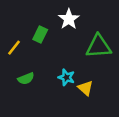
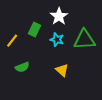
cyan star: (66, 77) -> (57, 40), moved
yellow triangle: (85, 88) -> (62, 70), moved

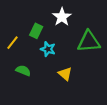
cyan star: (57, 40) -> (48, 49), moved
green semicircle: (22, 67) -> (23, 71), turned -136

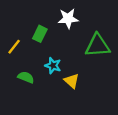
white star: (62, 17) -> (68, 19), turned 30
cyan star: (48, 49) -> (53, 66), moved

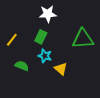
white star: (68, 19) -> (48, 14), moved
green rectangle: (40, 34) -> (41, 37), moved

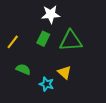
green triangle: (83, 39) -> (71, 41), moved
cyan star: (45, 56) -> (46, 84), moved

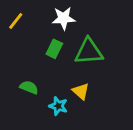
yellow line: (13, 42) -> (16, 21), moved

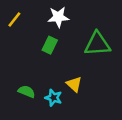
green triangle: (89, 51) -> (97, 44), moved
green semicircle: (29, 87) -> (27, 92), moved

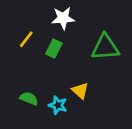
yellow line: (14, 20) -> (26, 39), moved

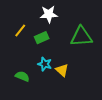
green rectangle: (54, 48) -> (42, 38), turned 40
cyan star: (58, 105) -> (45, 64), moved

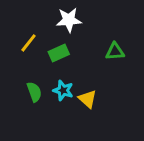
green triangle: (81, 37) -> (115, 52), size x0.6
green semicircle: (22, 76) -> (34, 92), moved, turned 48

